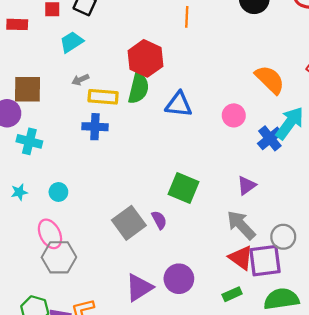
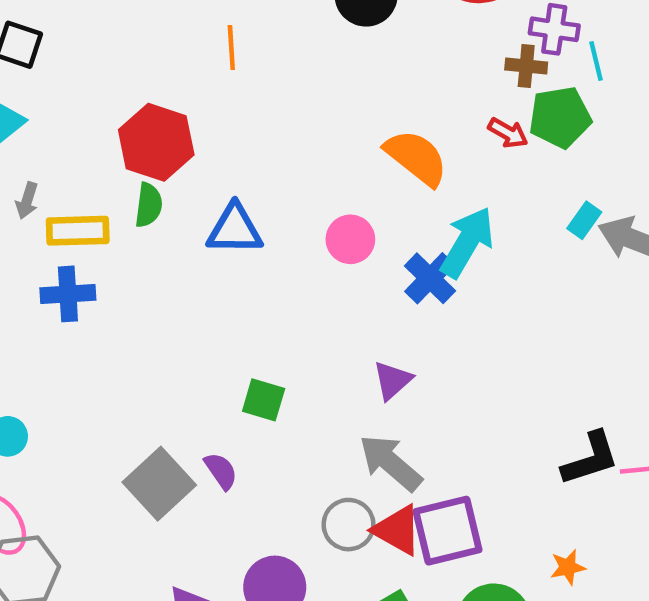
gray arrow: (80, 80) -> (27, 201), turned -42
green semicircle: (139, 88) -> (149, 205), size x0.7
green square: (183, 188) -> (264, 400), size x0.7
gray circle: (283, 237) -> (348, 525), moved

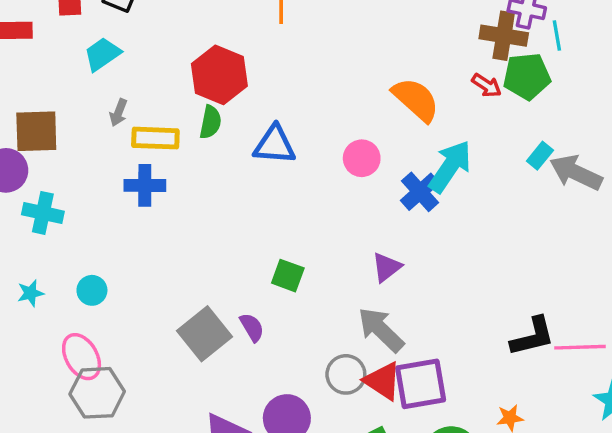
brown cross: (526, 66) -> (504, 36), size x1.5

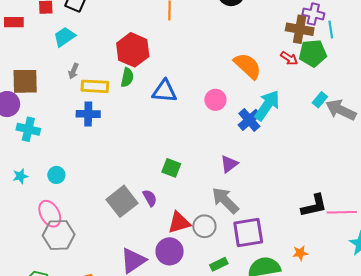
red triangle: (383, 381) -> (179, 222), moved, turned -50

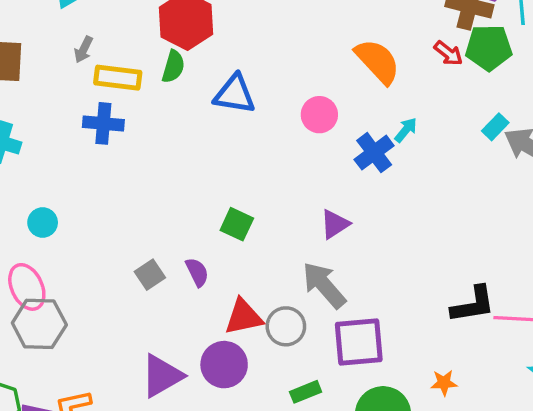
cyan arrow: (267, 105) -> (406, 130), size x0.5
gray square: (122, 201) -> (150, 275), size x0.6

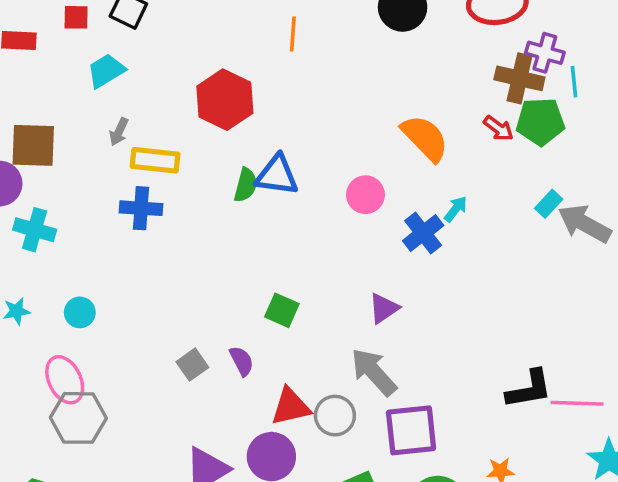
green semicircle: (173, 67) -> (246, 185), moved

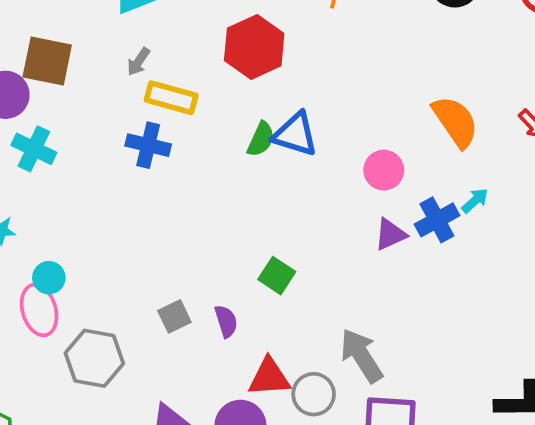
purple triangle: (384, 308) -> (390, 234), moved
cyan circle: (80, 312) -> (49, 278), moved
gray hexagon: (78, 418) -> (94, 358), moved

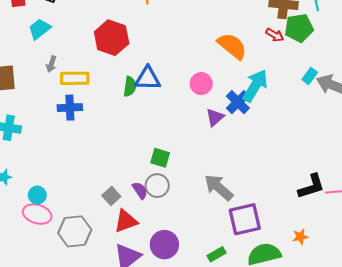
cyan arrow: (475, 201) -> (255, 86), size x2.0
pink ellipse: (39, 310) -> (37, 214), turned -40
red triangle: (269, 377) -> (126, 221), moved
gray circle: (314, 394) -> (157, 186), moved

